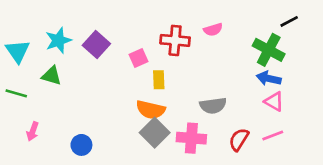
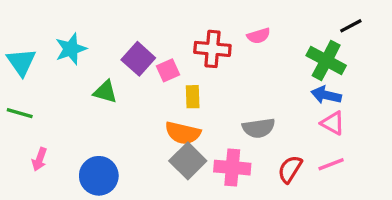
purple square: (96, 45) -> (138, 59), moved
green triangle: (52, 76) -> (105, 92), moved
blue circle: (81, 145) -> (99, 176), size x1.5

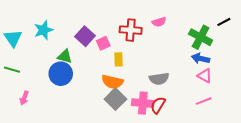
black line: (351, 26) -> (224, 22), moved
red semicircle: (290, 169) -> (158, 105), moved
blue circle: (99, 176) -> (61, 74), moved

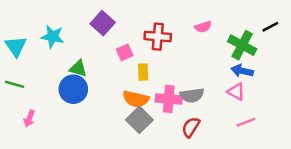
pink semicircle: (159, 22) -> (203, 27), moved
cyan star: (43, 30) -> (53, 37), turned 30
purple square: (85, 36) -> (103, 23), moved
pink triangle: (205, 76) -> (236, 92), moved
pink cross: (143, 103) -> (169, 99), moved

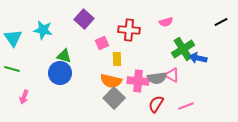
green cross: (242, 45) -> (183, 49), moved, turned 30
pink triangle: (236, 92) -> (172, 75), moved
pink line: (246, 122) -> (186, 106), moved

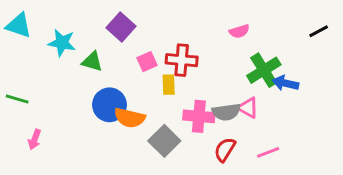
red cross: (129, 30) -> (182, 60), moved
cyan triangle: (13, 38) -> (19, 25), moved, turned -36
green triangle: (64, 56) -> (92, 62), moved
blue circle: (60, 73) -> (109, 105), moved
orange semicircle: (111, 81) -> (130, 118), moved

